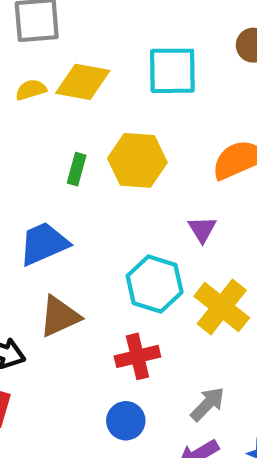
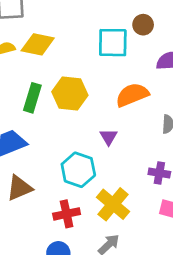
cyan square: (172, 71) -> (113, 43), moved
green rectangle: (77, 169) -> (32, 98), size x1.5
yellow cross: (222, 307) -> (113, 204), moved

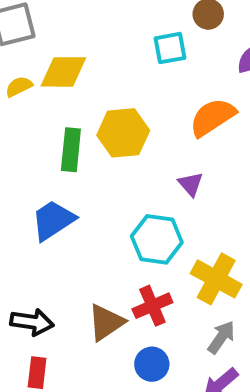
cyan square: (113, 43) -> (170, 48), size x0.7
brown triangle: (19, 188) -> (106, 322), moved

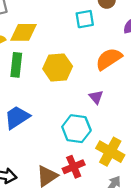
green rectangle: (71, 150) -> (16, 65), moved

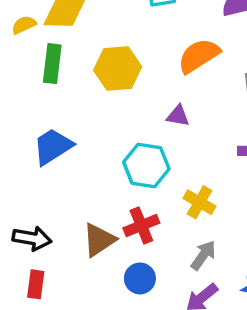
purple triangle: (96, 97) -> (178, 116), turned -40
yellow cross: (110, 152) -> (200, 202), size x0.7

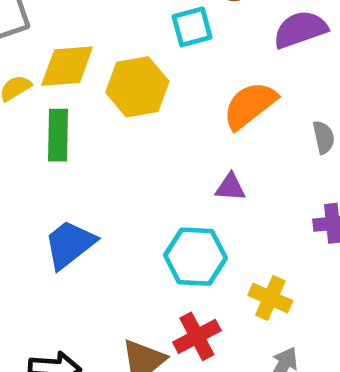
yellow hexagon: (118, 68) -> (137, 87), moved

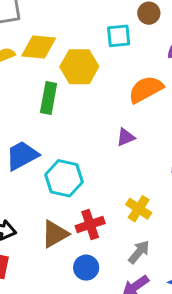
green rectangle: (58, 135) -> (49, 98), moved
purple triangle: (230, 187) -> (126, 137), turned -36
cyan hexagon: (195, 257) -> (64, 178), moved

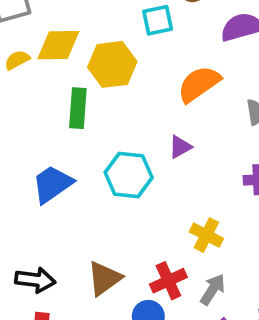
cyan hexagon: (64, 178) -> (129, 175), moved
red cross: (90, 225) -> (168, 281), moved

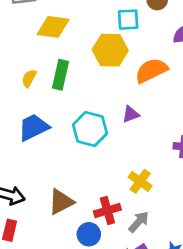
yellow semicircle: (17, 60) -> (29, 78), moved, turned -42
yellow hexagon: (112, 64) -> (110, 50), moved

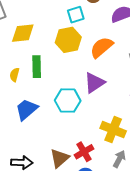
purple triangle: (131, 114) -> (94, 83), size x1.6
yellow cross: (140, 181) -> (113, 130), size x1.4
red cross: (107, 211) -> (84, 152), moved

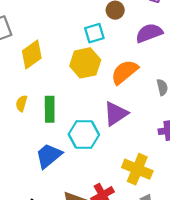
yellow diamond: (23, 33) -> (32, 54), turned -30
green rectangle: (37, 67) -> (50, 109), moved
blue trapezoid: (26, 109) -> (49, 156), moved

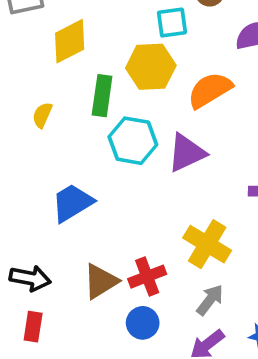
green rectangle: (50, 109) -> (102, 96), moved
cyan hexagon: (84, 134) -> (133, 141), moved

